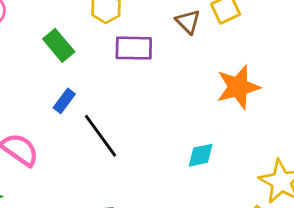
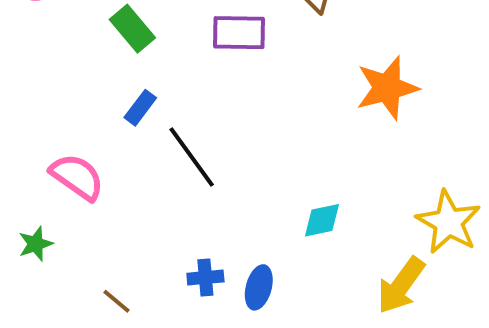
cyan diamond: (201, 155) -> (322, 220), moved

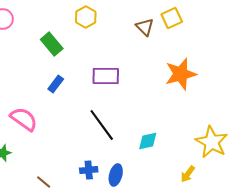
purple rectangle: (239, 33) -> (106, 76), moved
black line: (192, 157) -> (102, 125), moved
yellow arrow: (401, 285) -> (188, 174), size x0.6

